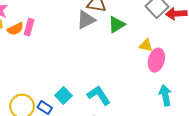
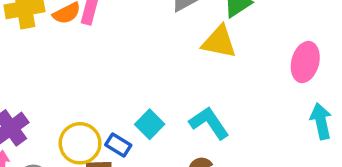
yellow triangle: (146, 45) -> (219, 42), moved, size x1.5

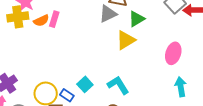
yellow triangle: (219, 42) -> (126, 40), turned -45

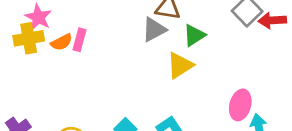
pink ellipse: (173, 53) -> (240, 105), moved

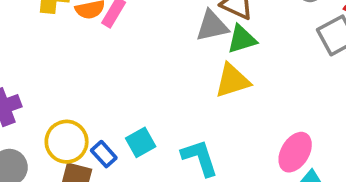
green triangle: (194, 35) -> (242, 39), moved

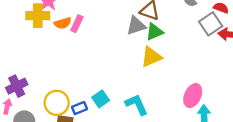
blue rectangle: (104, 154) -> (79, 108), turned -64

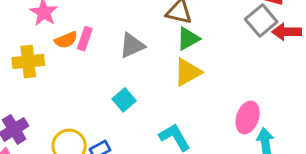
yellow cross: (38, 16) -> (28, 61), moved
gray triangle: (136, 26) -> (132, 46), moved
cyan square: (101, 99) -> (124, 100), moved

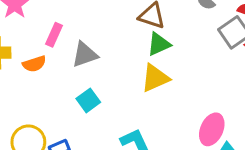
orange semicircle: (66, 40) -> (34, 64), moved
gray triangle: (132, 46) -> (85, 55), moved

